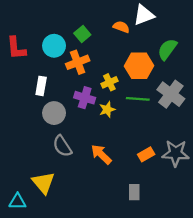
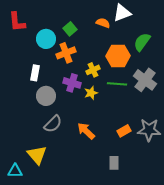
red L-shape: (16, 48) -> (17, 22), moved
gray semicircle: (62, 146) -> (53, 124), turned -102

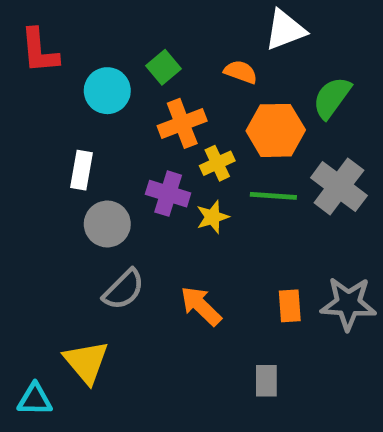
orange semicircle: (103, 23) -> (241, 72), moved
orange cross: (66, 53) -> (182, 123), moved
orange rectangle: (124, 131) -> (290, 306), turned -64

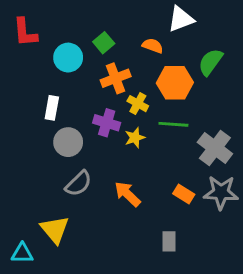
yellow cross: (217, 163) -> (138, 104), turned -36
gray cross: (339, 187) -> (215, 148), moved
orange rectangle: (290, 306) -> (184, 194), turned -54

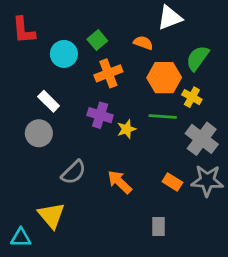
yellow cross: (138, 104) -> (192, 97), moved
white rectangle: (52, 108) -> (49, 101), turned -55
gray circle: (68, 142) -> (39, 133), moved

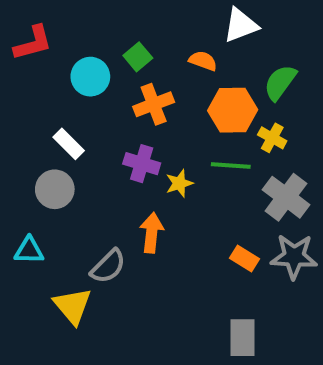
red L-shape: (24, 30) -> (33, 43), turned -100
gray semicircle: (74, 172) -> (108, 266), moved
orange arrow: (120, 182) -> (152, 233), moved, turned 52
gray rectangle: (159, 227) -> (243, 338), moved, size x1.4
cyan triangle: (21, 238) -> (29, 251), moved

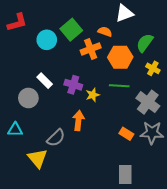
green square: (138, 57) -> (71, 30), size x1.5
orange cross: (154, 104) -> (91, 49), moved
yellow cross: (272, 138) -> (153, 68), moved
white rectangle: (69, 144) -> (45, 81), moved

